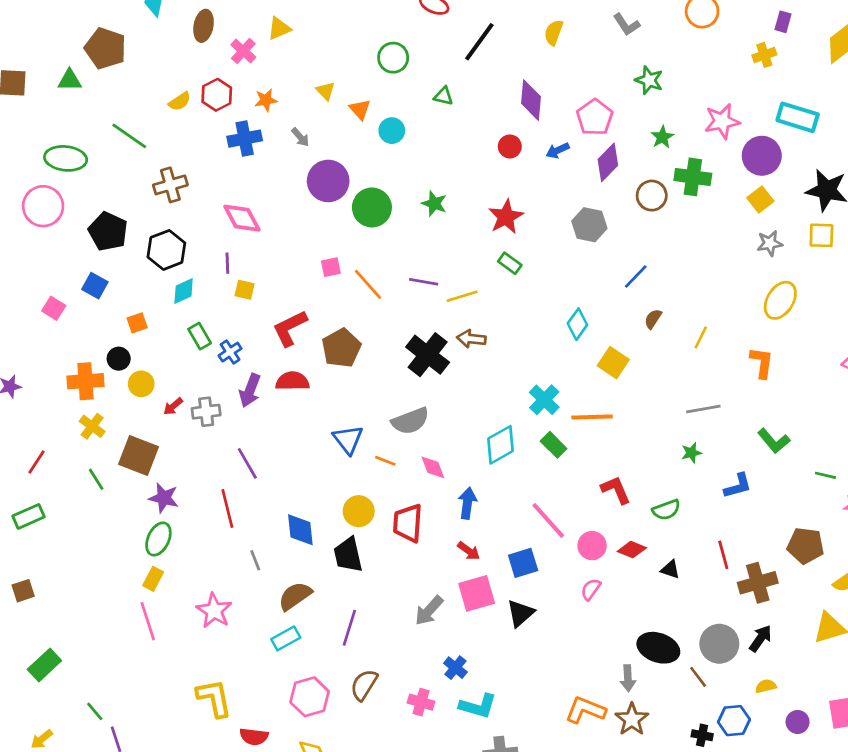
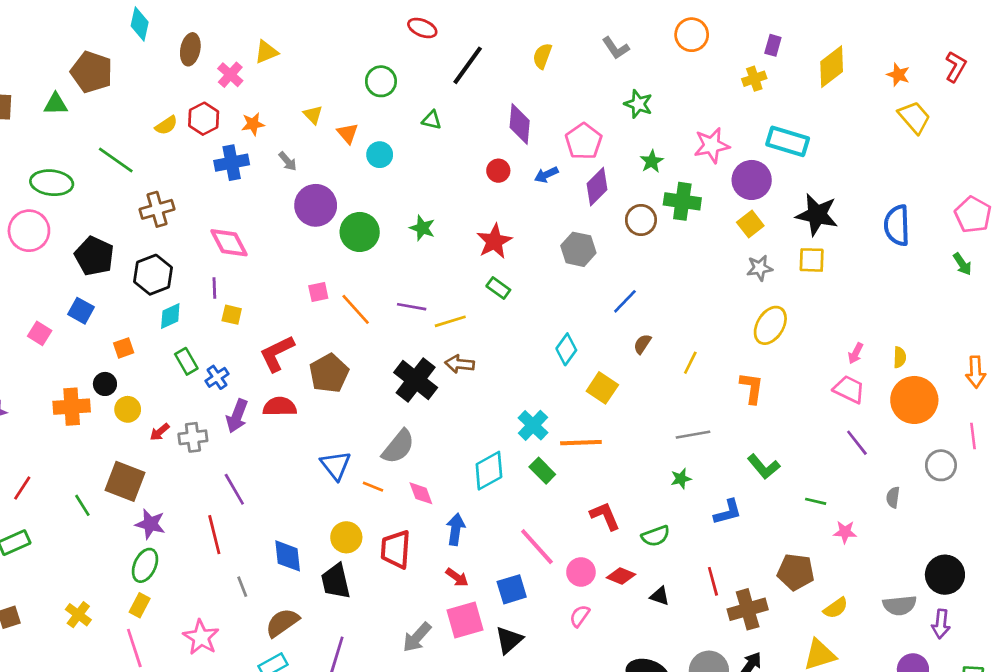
gray semicircle: (410, 421) -> (398, 447), turned -30
yellow cross: (92, 426) -> (78, 615), moved

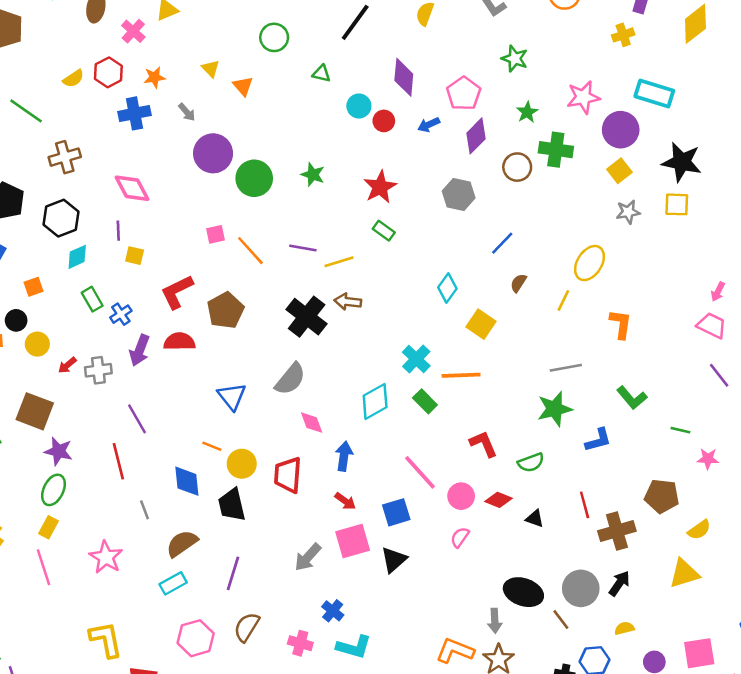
cyan circle: (380, 155) -> (359, 106), moved
yellow ellipse: (770, 325) -> (589, 263), moved
green star: (681, 479) -> (555, 409), size x1.8
orange line: (373, 487) -> (212, 446), moved

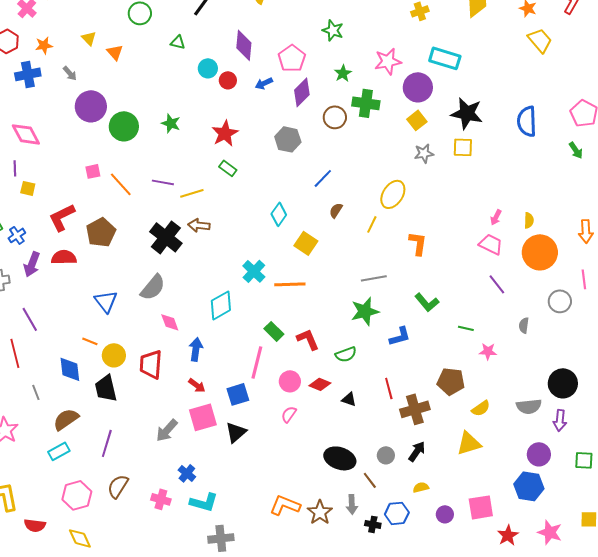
green rectangle: (425, 401) -> (274, 331), moved
pink line: (420, 472) -> (257, 362), turned 56
gray circle: (581, 588) -> (386, 455), size x0.6
gray arrow: (495, 621) -> (352, 504), moved

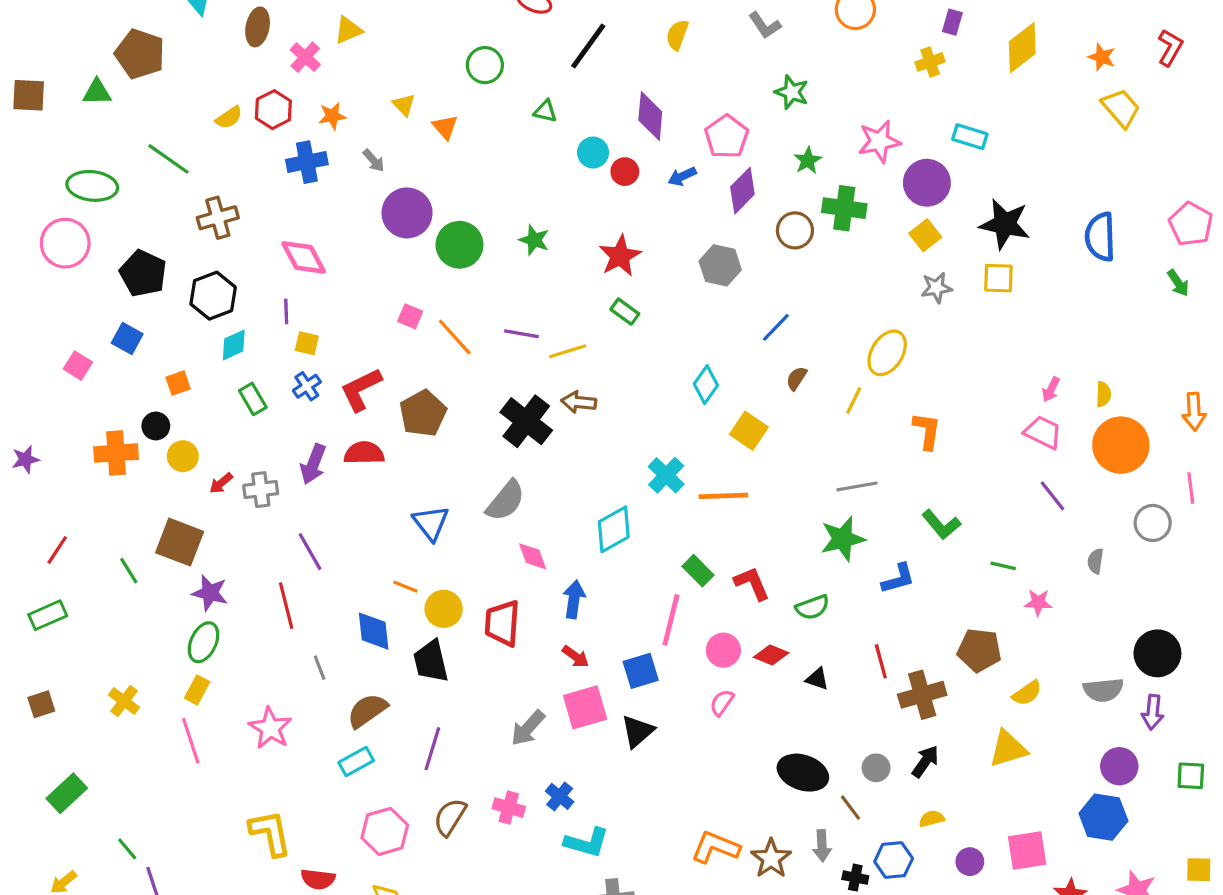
cyan rectangle: (445, 58) -> (970, 137), size x0.7
pink square: (93, 171) -> (410, 316), turned 35
blue cross: (17, 235) -> (307, 386), moved
pink cross: (161, 499) -> (509, 808), moved

